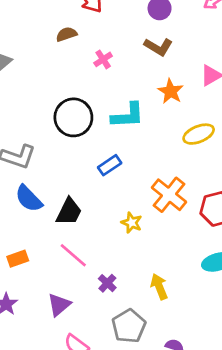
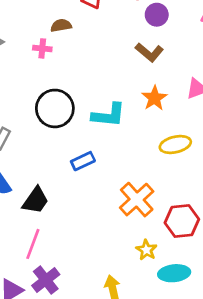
pink cross: (103, 59) -> (42, 48), moved, turned 30
yellow star: (132, 223) -> (146, 250), moved
pink line: (73, 255) -> (33, 244), turned 60
purple cross: (107, 283) -> (46, 280), moved, size x1.5

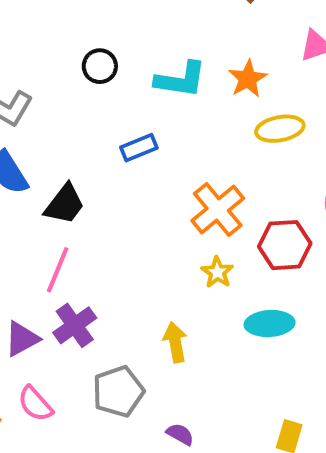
orange star: (154, 98) -> (248, 79), moved
black circle: (55, 108) -> (100, 66), size x0.6
yellow star: (146, 250) -> (217, 272), moved

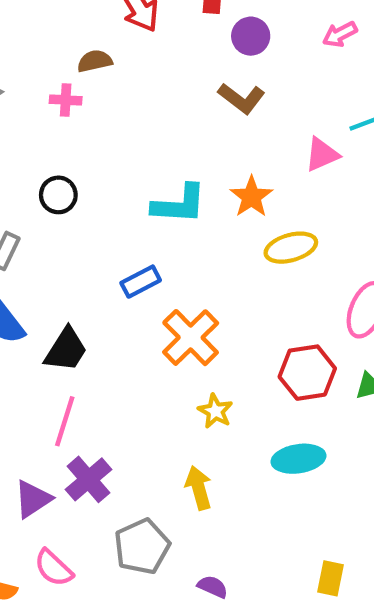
black circle: (100, 66) -> (58, 195), moved
orange cross: (218, 209) -> (191, 338), moved
yellow star: (217, 272) -> (215, 411), moved

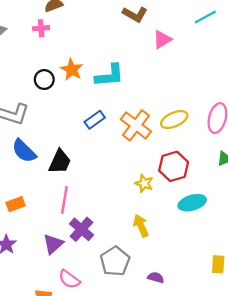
pink triangle: (322, 154) -> (162, 40), moved
orange star: (251, 197) -> (72, 70), moved
yellow ellipse: (291, 248) -> (174, 120), moved
orange cross: (191, 338) -> (136, 125), moved
red hexagon: (307, 373) -> (174, 166), moved

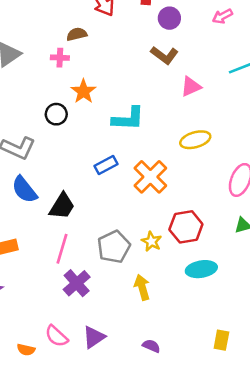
orange star: (72, 70) -> (84, 91), moved
yellow ellipse: (174, 120) -> (195, 140), moved
purple triangle: (53, 244) -> (94, 337), moved
gray pentagon: (115, 261) -> (114, 247), moved

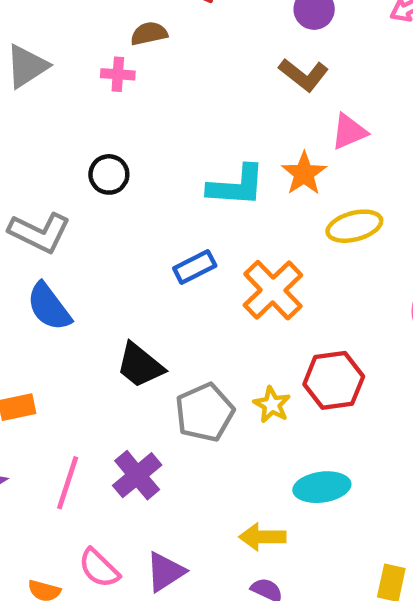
orange star: (84, 91) -> (304, 174), moved
black trapezoid: (62, 206) -> (140, 365), moved, turned 96
pink line: (62, 249) -> (68, 483), moved
cyan ellipse: (201, 269) -> (322, 487), moved
yellow arrow: (142, 287) -> (262, 537), moved, turned -75

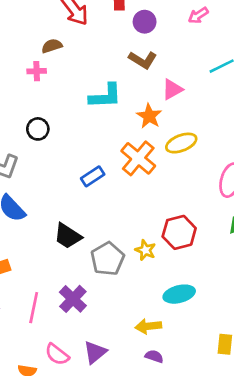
cyan L-shape: (236, 186) -> (105, 96), moved
orange cross: (273, 290) -> (138, 158), moved

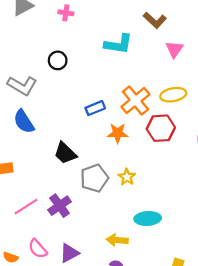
pink triangle: (172, 89) -> (174, 49), turned -36
orange star: (149, 116) -> (118, 133), moved, turned 30
red hexagon: (179, 232) -> (161, 128), moved
pink line: (34, 308) -> (26, 207), turned 35

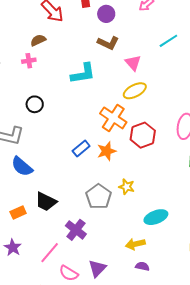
yellow ellipse: (173, 95) -> (135, 91), moved
blue rectangle: (95, 108) -> (81, 148), moved
black trapezoid: (65, 153) -> (46, 202), moved
pink line: (26, 207) -> (50, 253), moved

